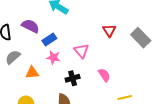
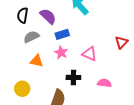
pink triangle: (81, 51) -> (89, 54), turned -42
gray semicircle: (13, 57) -> (31, 37), moved
pink semicircle: (104, 75) -> (104, 83), turned -64

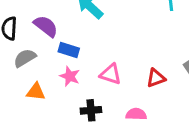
blue rectangle: (62, 34) -> (69, 50), turned 40
red triangle: (121, 42) -> (156, 78), moved, turned 32

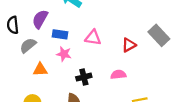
purple semicircle: (46, 26) -> (40, 19), turned -90
pink triangle: (111, 74) -> (93, 38), moved

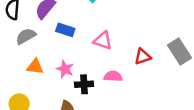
pink star: (64, 54) -> (65, 69), moved
pink semicircle: (118, 75) -> (113, 76), moved

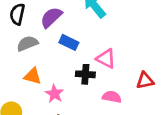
pink star: (65, 69) -> (54, 94), moved
black cross: (84, 84) -> (85, 74), moved

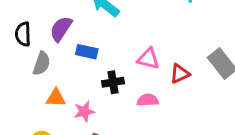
gray semicircle: (27, 44) -> (42, 64), turned 145
pink triangle: (106, 59) -> (148, 59), moved
pink star: (54, 94) -> (84, 111), turned -30

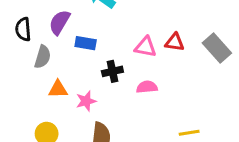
red triangle: (180, 74) -> (175, 42), moved, turned 36

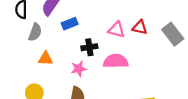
blue rectangle: (86, 43) -> (70, 24), turned -35
pink semicircle: (147, 87) -> (116, 61), size x1.5
pink star: (86, 101) -> (79, 69), moved

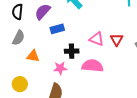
red triangle: (140, 27) -> (117, 40), turned 40
gray semicircle: (35, 32) -> (18, 38), moved

